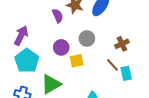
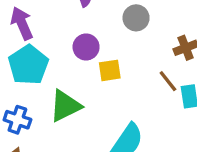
purple arrow: (21, 36) -> (22, 23), turned -54
gray circle: (87, 39) -> (136, 18), moved

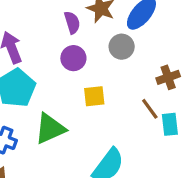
purple circle: (86, 47) -> (73, 58), moved

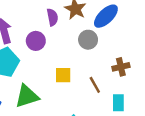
purple circle: (73, 58) -> (36, 41), moved
brown line: (150, 109) -> (95, 85), moved

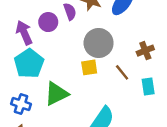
gray circle: (88, 40) -> (99, 43), moved, size x1.5
purple circle: (36, 41) -> (48, 22), moved

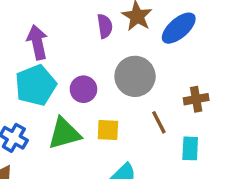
purple circle: (48, 22) -> (83, 89), moved
yellow square: (89, 67) -> (108, 130), moved

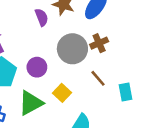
brown cross: (196, 99) -> (99, 43), moved
yellow square: (108, 130) -> (62, 93), turned -36

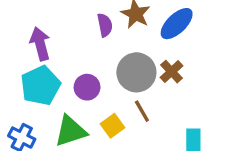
brown cross: (99, 43) -> (172, 72), turned -30
brown line: (98, 78) -> (142, 111), moved

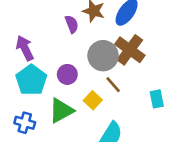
brown cross: (172, 72) -> (130, 50), size x1.6

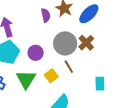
brown cross: (130, 50) -> (86, 43), size x0.7
green triangle: (61, 111) -> (26, 79), turned -40

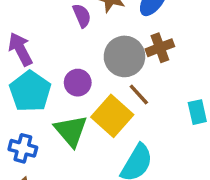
brown cross: (86, 43) -> (160, 48), turned 35
yellow square: (51, 76) -> (112, 116), size x1.6

